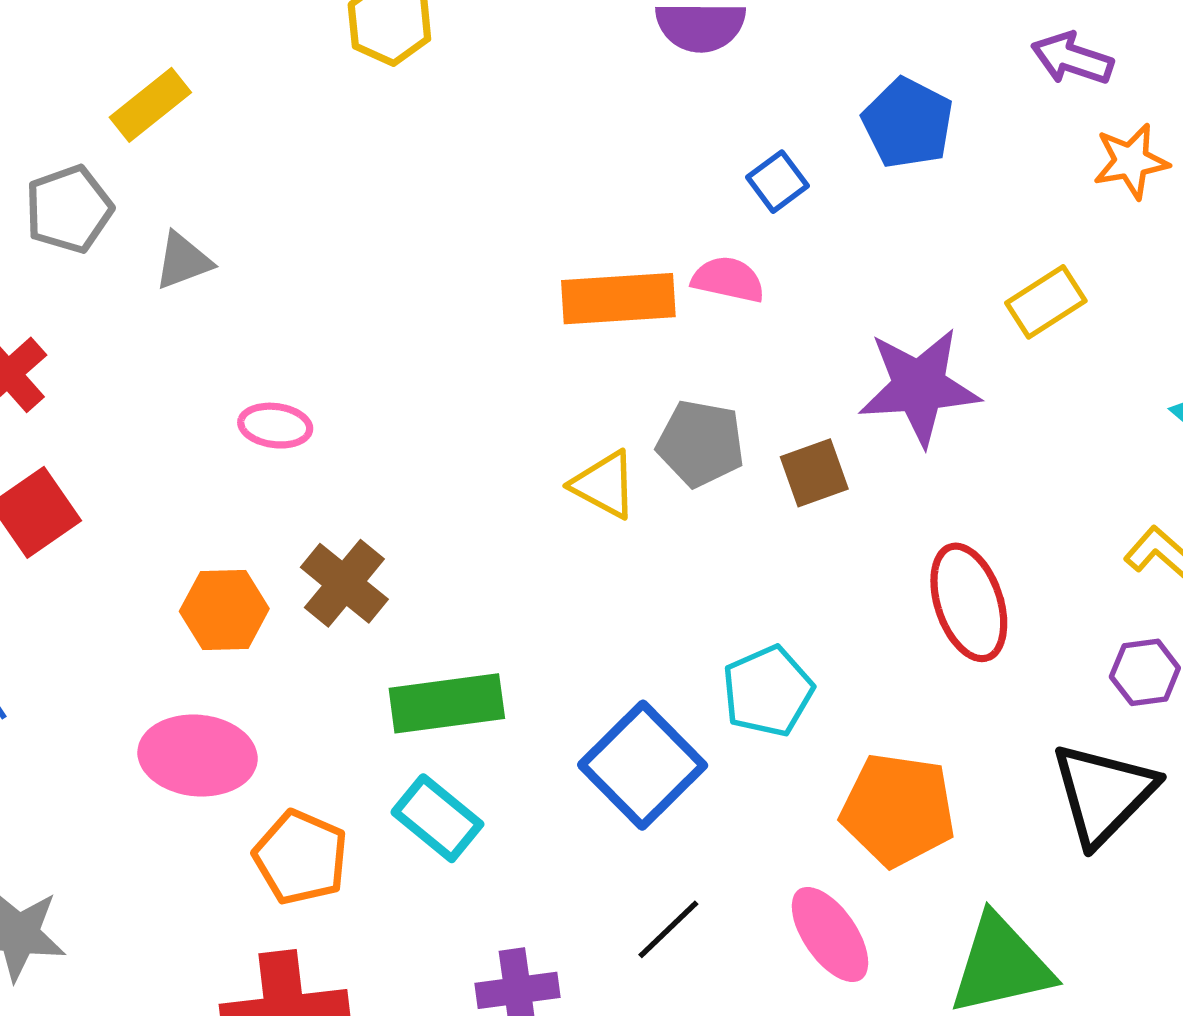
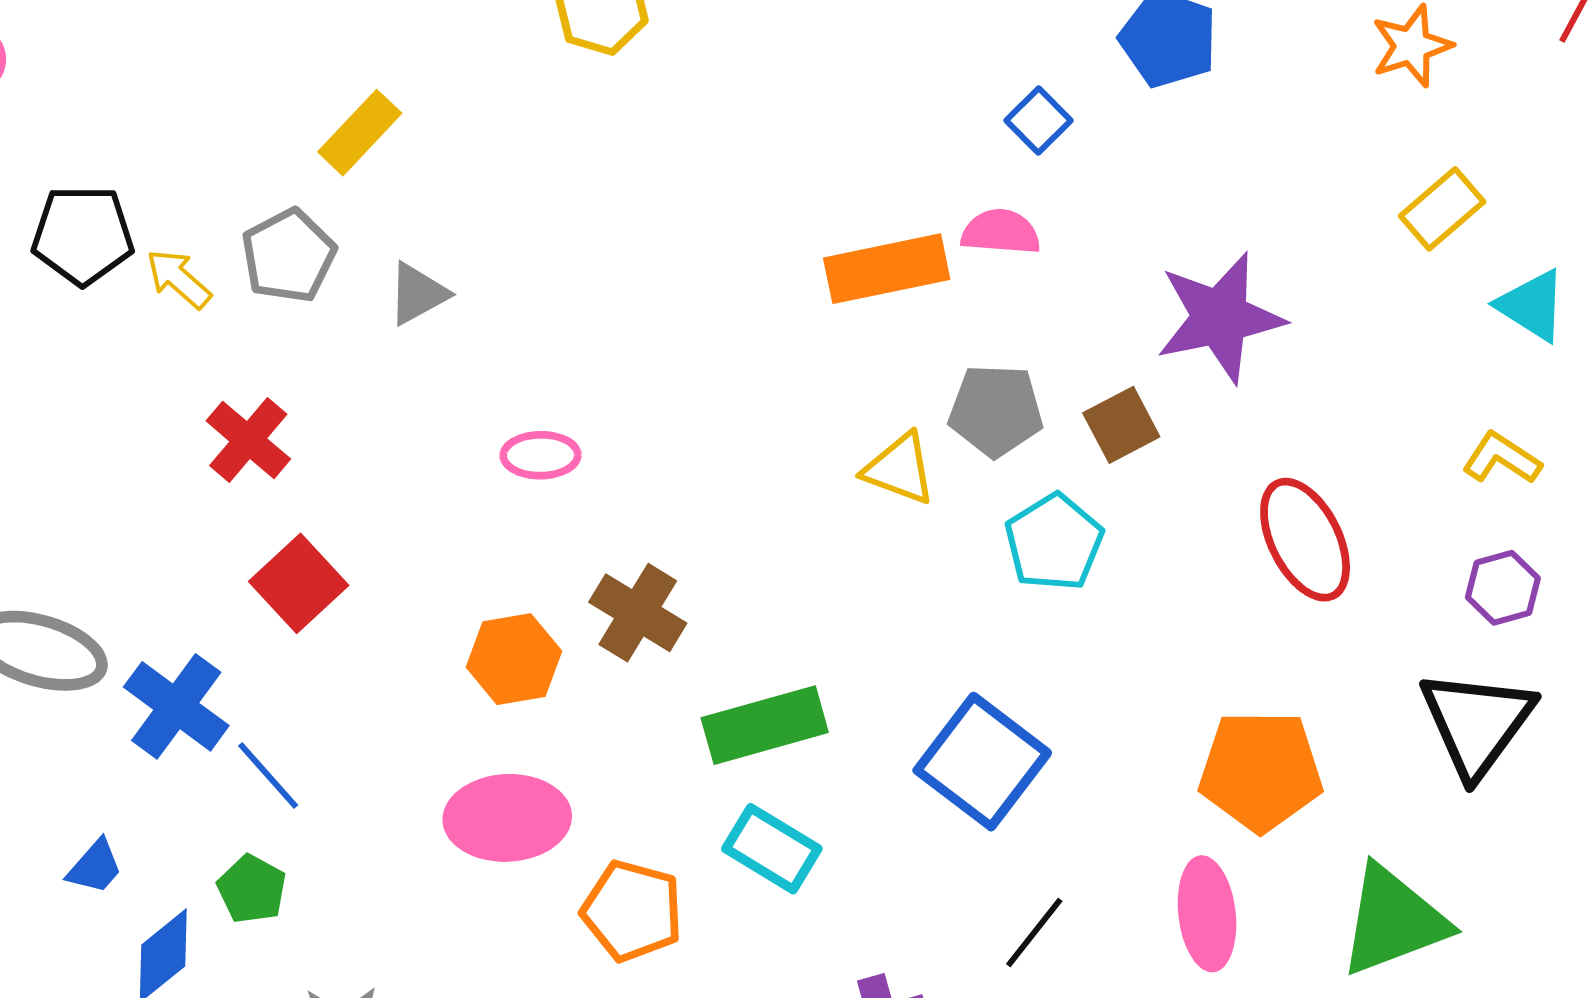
yellow rectangle: (1046, 302) -> (1442, 209), moved
cyan pentagon: (768, 691) -> (1054, 542), moved
pink ellipse: (830, 934) -> (1207, 914), turned 36

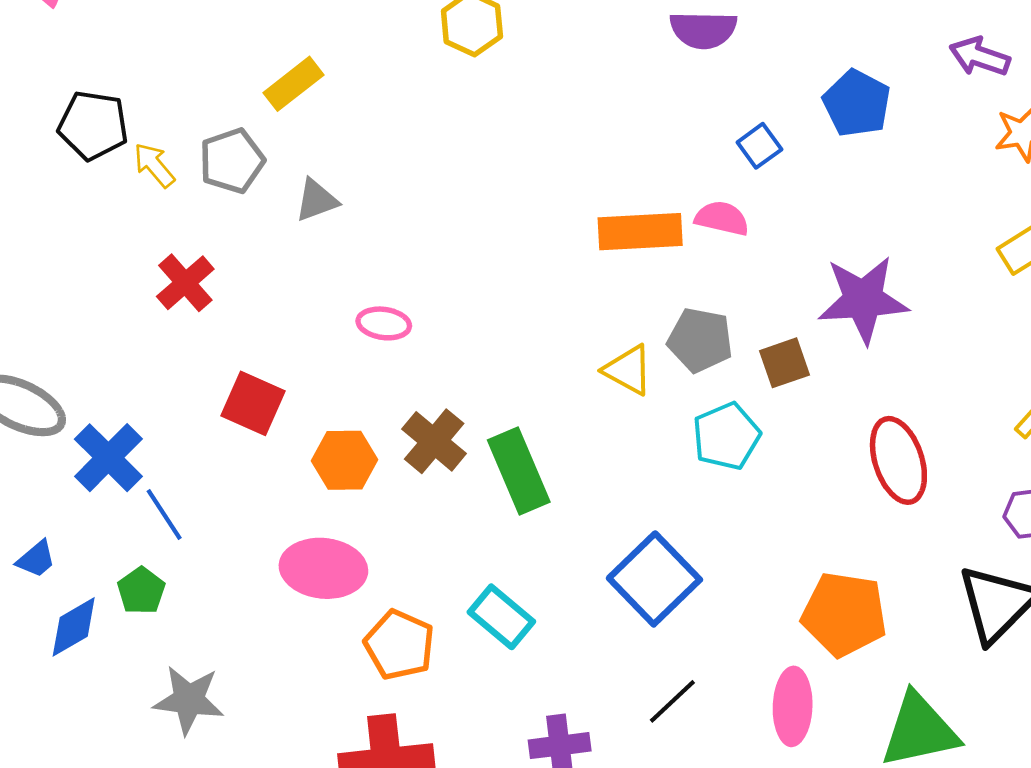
red square: (299, 583) -> (253, 403), moved, turned -32
green rectangle: (765, 725) -> (519, 471), moved, turned 74

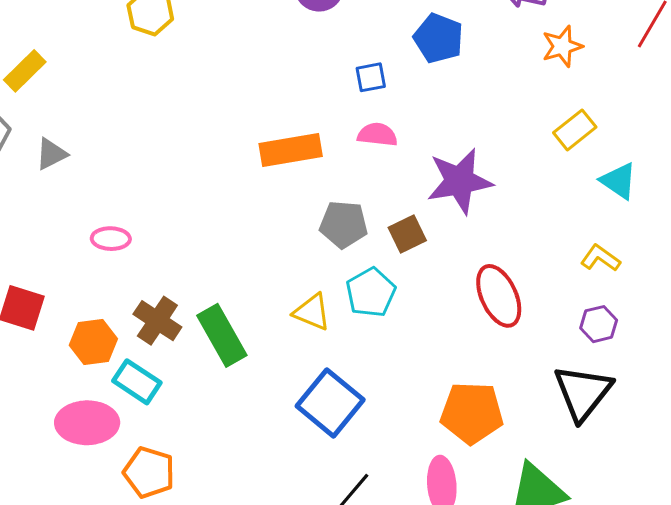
blue square: (759, 146) -> (371, 77), turned 32
pink semicircle: (722, 218) -> (377, 135), moved
yellow triangle: (628, 370) -> (312, 312), moved
cyan rectangle: (501, 617) -> (137, 382), moved

